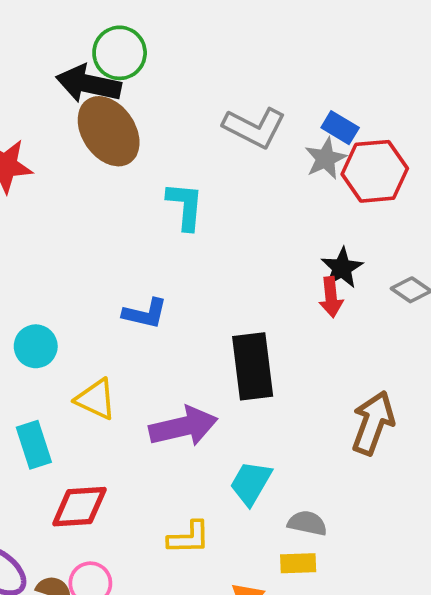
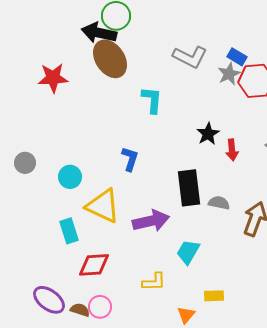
black star: (342, 268) -> (208, 134), moved
blue L-shape: (145, 314) -> (130, 159), turned -85
yellow triangle: (96, 399) -> (103, 206), size x1.5
gray semicircle: (307, 523) -> (219, 203), moved

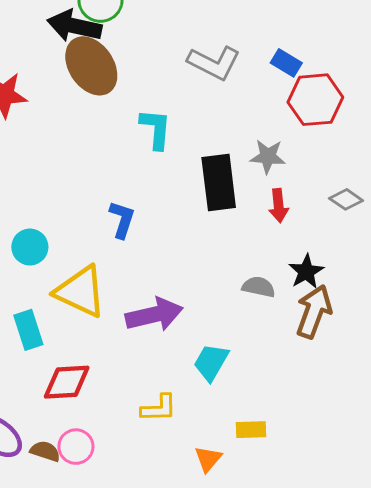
gray star: (229, 74) -> (268, 156), moved, turned 30
black star: (208, 134) -> (306, 272), moved
black rectangle: (189, 188) -> (219, 183), moved

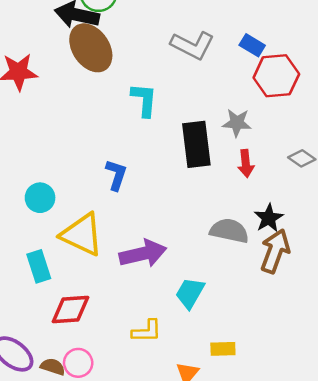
gray semicircle: (259, 287) -> (229, 231), size x1.4

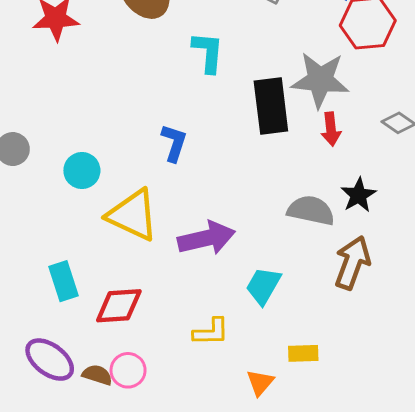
gray star: (237, 123) -> (320, 80), size x1.6
brown arrow: (275, 251) -> (352, 263), moved
cyan rectangle: (39, 266) -> (63, 281), moved

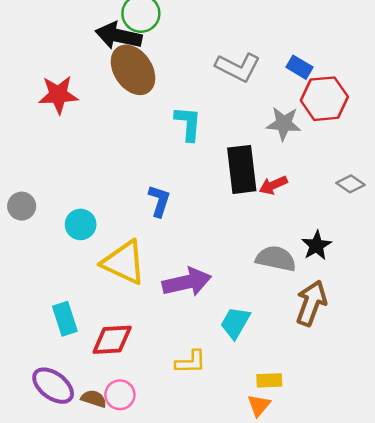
gray star: (320, 80) -> (284, 124), moved, size x0.7
red arrow: (331, 129) -> (273, 185), moved, turned 72
orange triangle: (260, 383) -> (259, 405), moved

